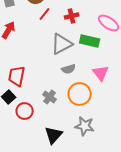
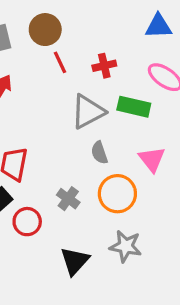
red line: (45, 14) -> (60, 62), turned -64
gray semicircle: (69, 69) -> (99, 153), turned 88

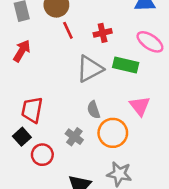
gray semicircle: (99, 153) -> (94, 110), moved

